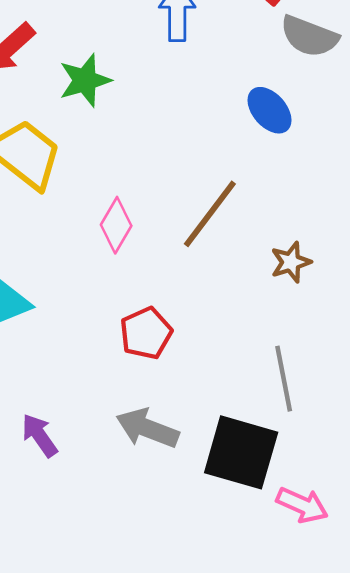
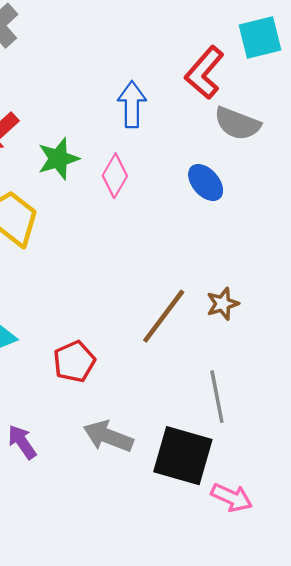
brown line: (210, 214) -> (164, 316), moved
pink diamond: (116, 225) -> (115, 176), moved
red pentagon: (146, 333) -> (74, 362), moved

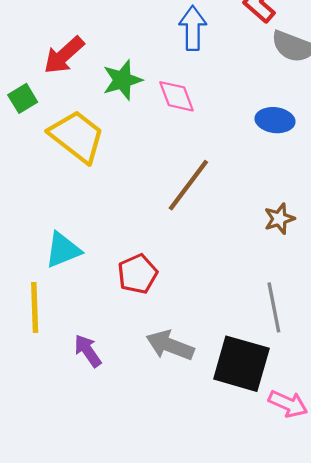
pink diamond: (115, 176) -> (176, 96), turned -51
blue ellipse: (206, 183) -> (275, 120), moved, turned -42
brown line: (164, 316) -> (188, 185), moved

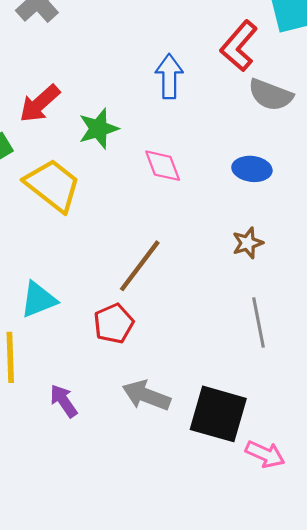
pink diamond: (176, 96) -> (163, 166), moved
brown line: (188, 185) -> (140, 266), moved
brown star: (279, 219) -> (248, 243), moved
gray line: (274, 307) -> (259, 322), moved

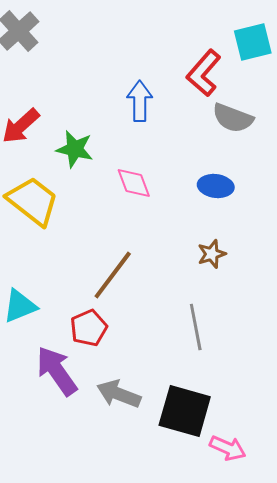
green star: (98, 129) -> (75, 149), turned 30
gray line: (259, 322) -> (196, 327), moved
purple arrow: (64, 401) -> (57, 371), moved, size x1.6

